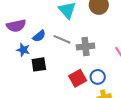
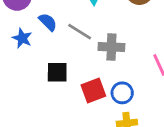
blue semicircle: (39, 36) -> (48, 22), turned -104
black square: (39, 64) -> (57, 72), moved

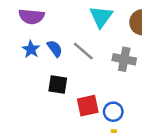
blue semicircle: (48, 22) -> (55, 49), moved
gray cross: (111, 47) -> (124, 59), moved

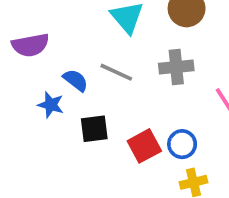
blue star: (31, 49) -> (51, 105), moved

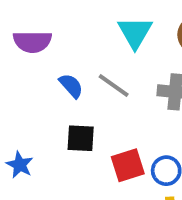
blue star: (51, 105) -> (20, 165), moved

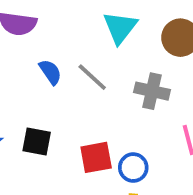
black square: (81, 138) -> (37, 141), moved

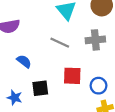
blue semicircle: (50, 72) -> (24, 61), moved
red square: (96, 157) -> (72, 76), moved, turned 30

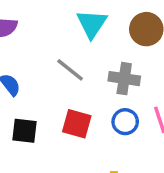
blue circle: (99, 86) -> (125, 122), moved

